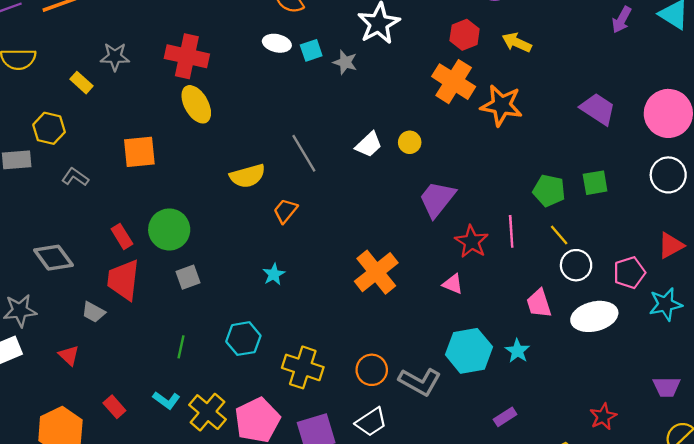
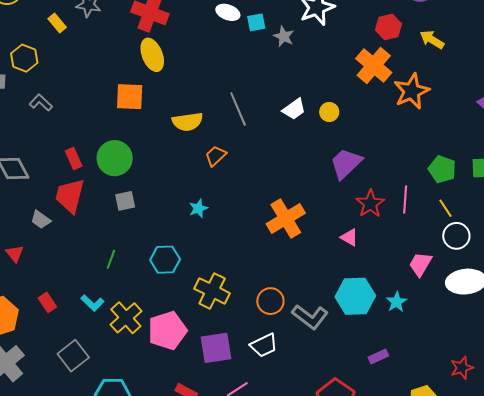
orange star: (501, 105) -> (412, 91), turned 30
orange square: (139, 152) -> (130, 97), moved
pink trapezoid: (539, 303) -> (420, 264), turned 40

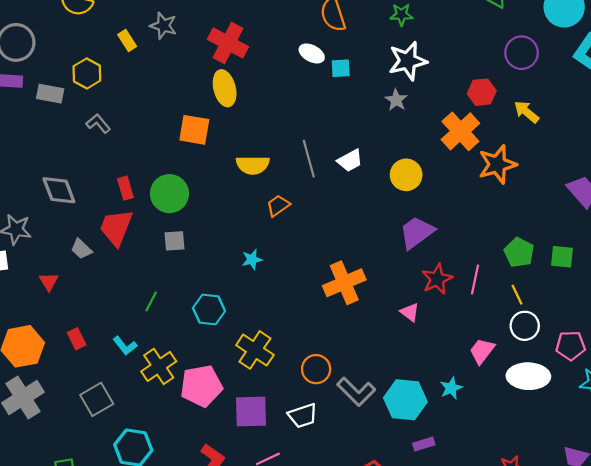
gray star: (284, 36) -> (396, 100), moved
white trapezoid: (294, 109) -> (350, 161), moved
yellow circle: (329, 112) -> (406, 175), size x1.5
cyan hexagon: (355, 296) -> (405, 400), moved

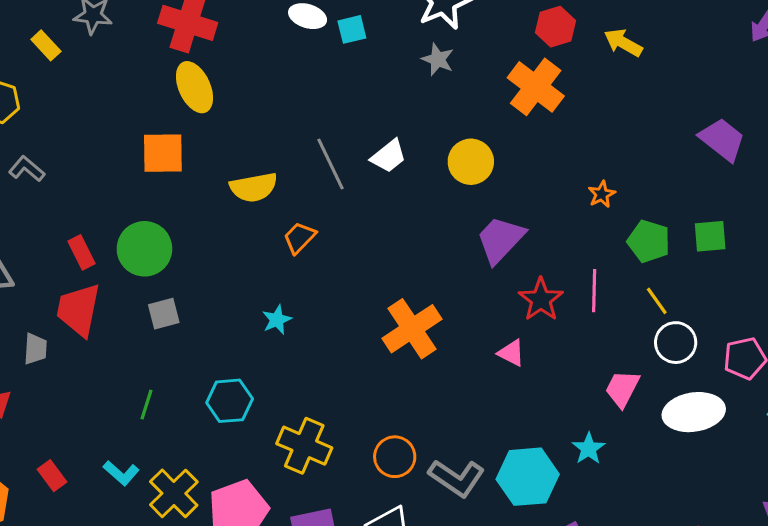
orange star: (497, 164) -> (602, 194), moved, size x0.5
gray trapezoid: (81, 249) -> (35, 349), turned -120

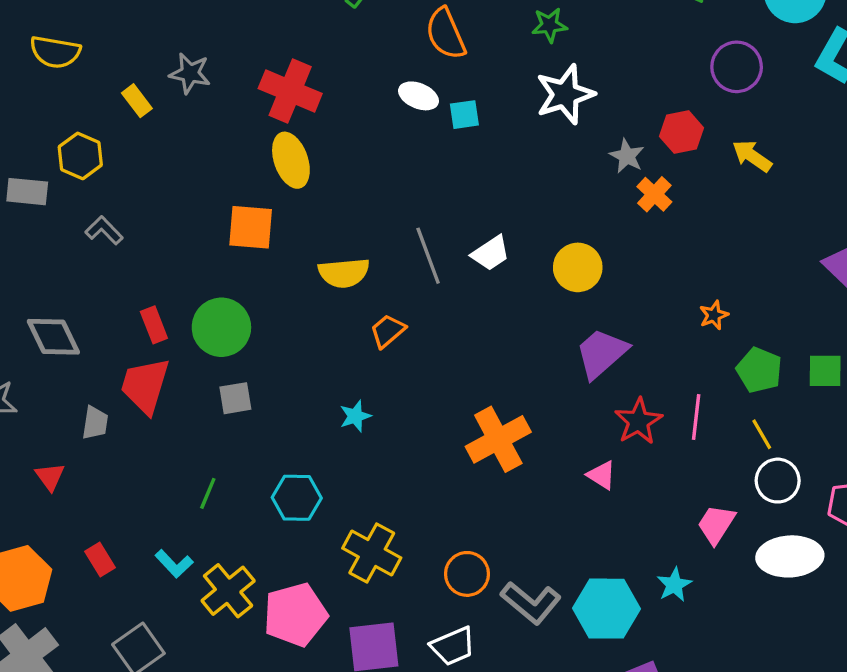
gray star: (438, 59) -> (627, 156), moved
orange cross: (536, 87) -> (654, 194), size x0.6

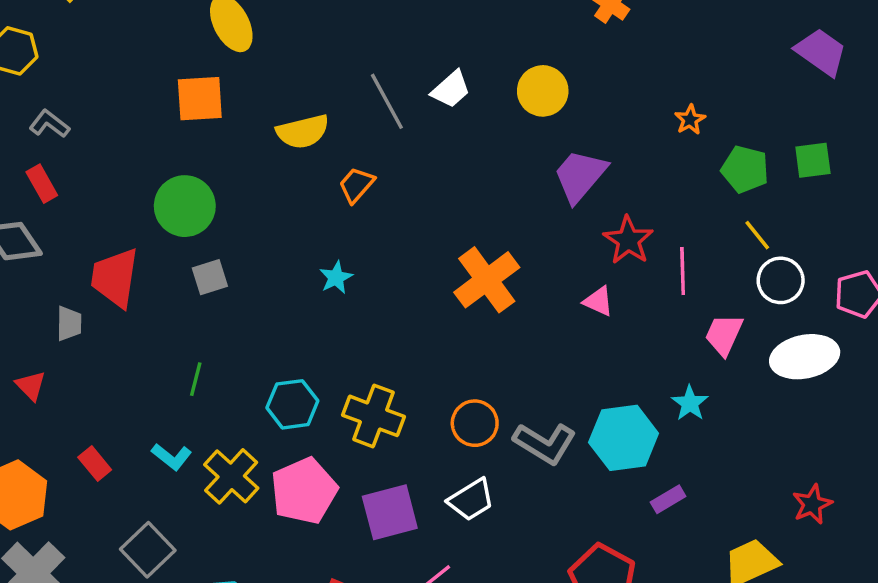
red rectangle: (154, 325) -> (42, 184), moved
pink line: (696, 417) -> (683, 271), moved
cyan hexagon: (297, 498) -> (292, 404), moved

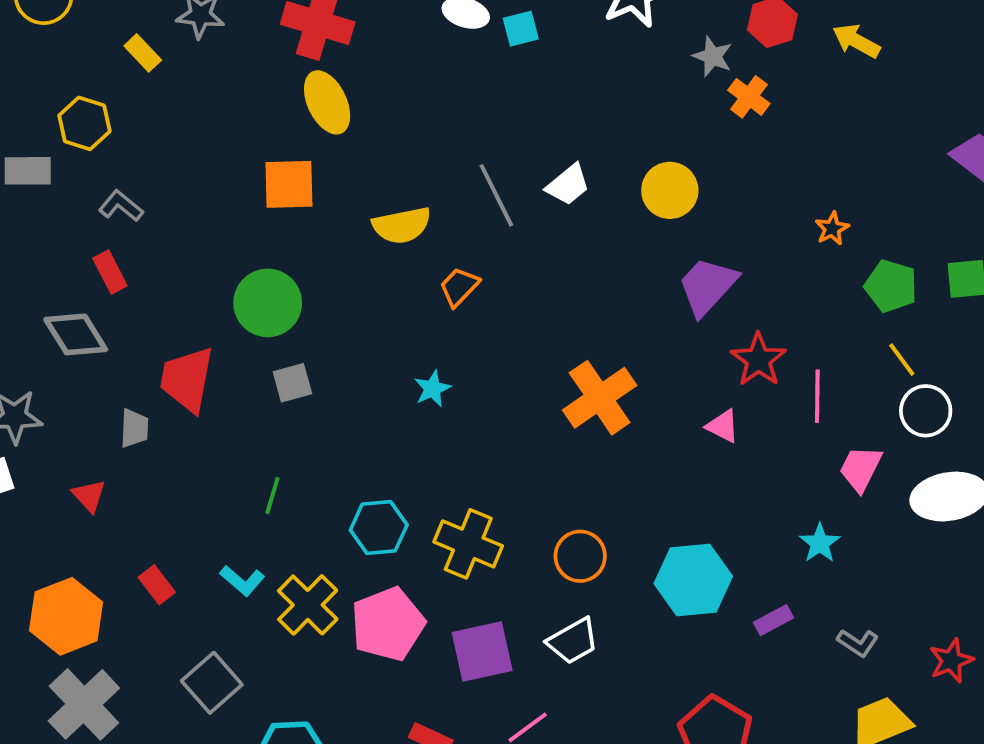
cyan hexagon: (624, 438) -> (693, 580), moved
gray L-shape: (545, 443) -> (858, 643), moved, size x0.6
purple rectangle: (668, 499) -> (774, 620), moved

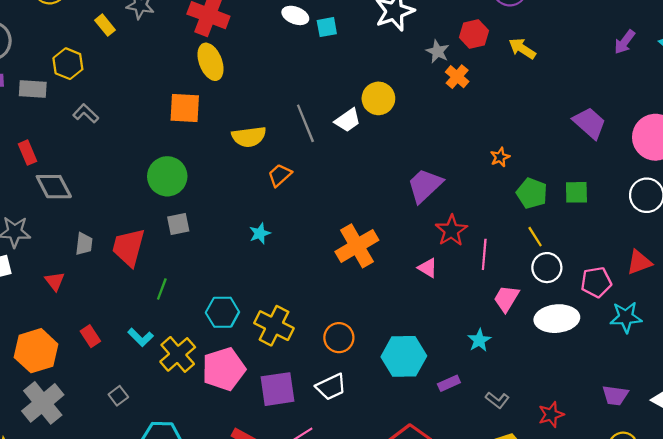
yellow circle: (670, 190) -> (378, 98), moved
red rectangle: (110, 272) -> (27, 153), moved
red trapezoid: (187, 379) -> (129, 247), moved
gray square: (212, 683) -> (118, 396), size x0.6

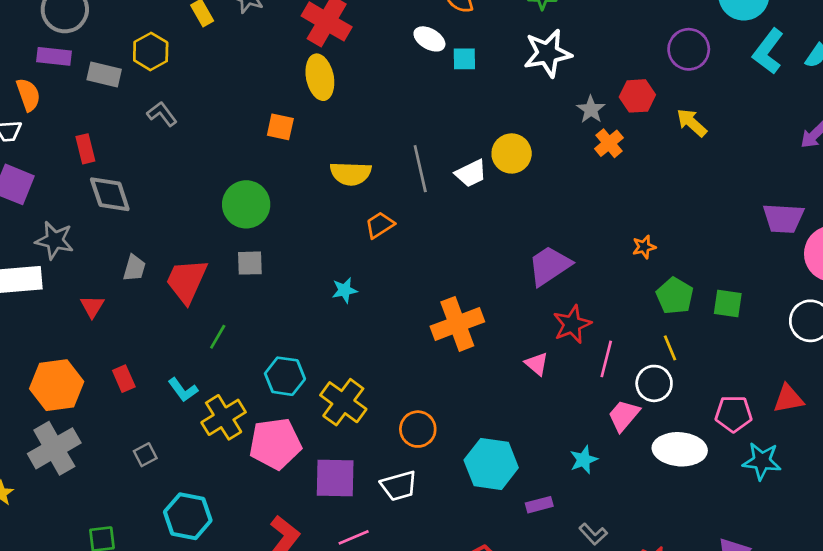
orange square: (185, 108) -> (280, 127), size x0.7
purple trapezoid: (589, 123) -> (783, 218), moved, turned 132
white circle: (547, 268) -> (654, 383), moved

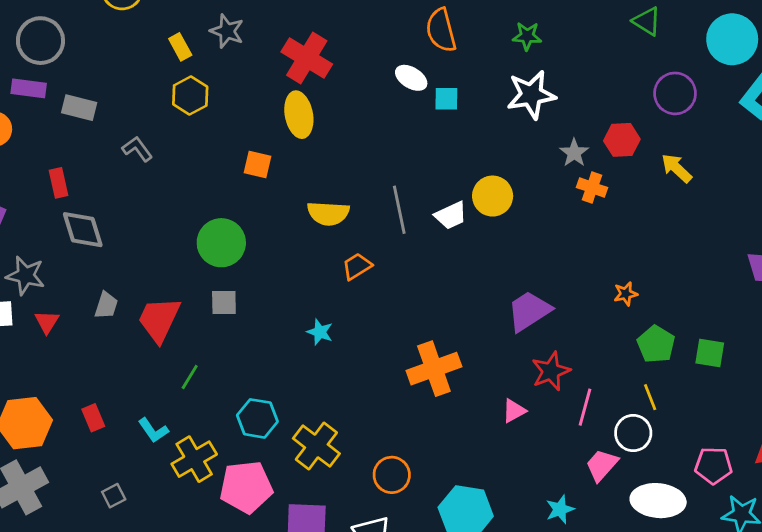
yellow hexagon: (151, 51) -> (190, 95), moved
orange cross: (609, 143) -> (592, 187), turned -32
cyan star: (345, 290) -> (320, 332), turned 30
red triangle: (92, 307) -> (47, 322), moved
pink triangle: (537, 364) -> (514, 411), turned 50

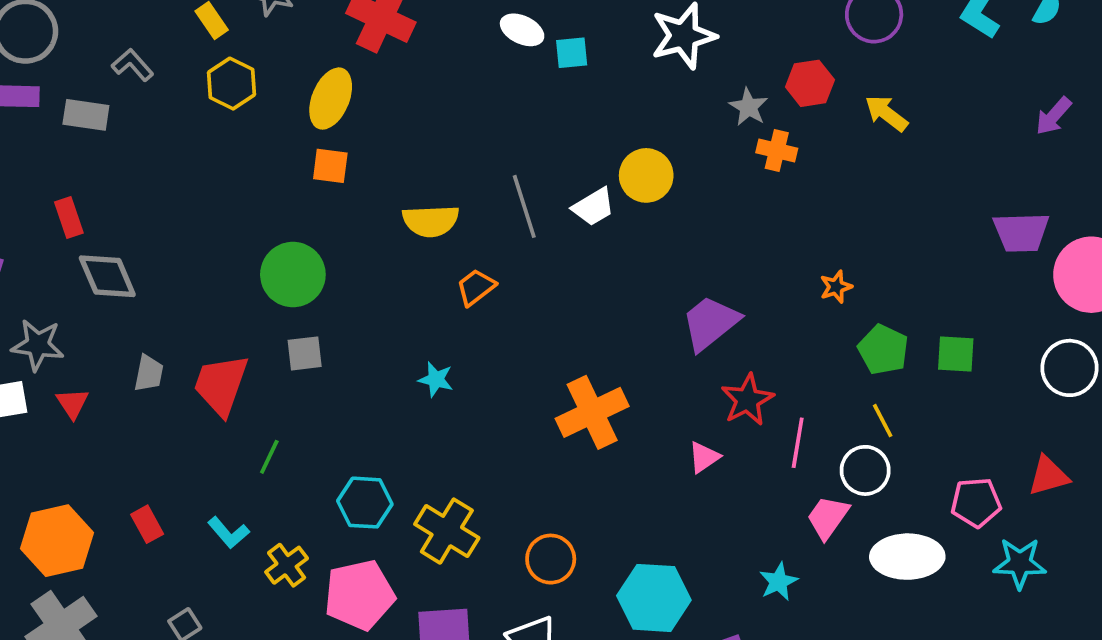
yellow ellipse: (299, 115) -> (331, 99), moved, turned 39
gray L-shape: (137, 149) -> (133, 65), moved
yellow cross: (194, 459) -> (287, 565), size x0.7

